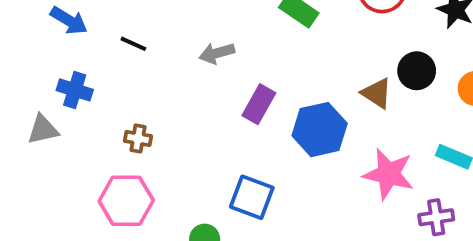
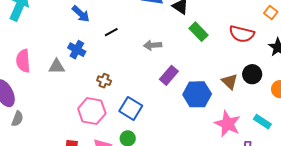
black line: (133, 44) -> (111, 32), turned -64
blue square: (252, 197) -> (131, 108), moved

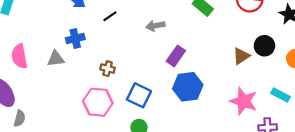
blue cross: (77, 50) -> (75, 39), turned -36
brown triangle: (230, 82) -> (241, 56), turned 48
blue hexagon: (197, 94) -> (188, 87), moved

